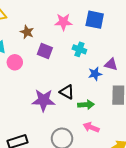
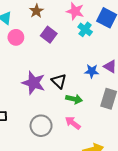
cyan cross: (79, 49) -> (85, 29), moved

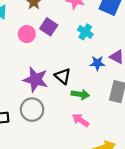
cyan cross: (85, 29) -> (85, 32), moved
pink circle: (16, 37) -> (27, 34), moved
gray circle: (41, 126) -> (32, 110), moved

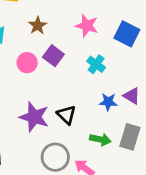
green arrow: (80, 94) -> (100, 139), moved
gray circle: (32, 110) -> (55, 157), moved

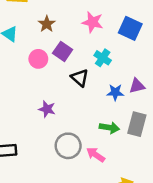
purple triangle: (132, 96) -> (137, 86), turned -42
black triangle: (66, 115) -> (80, 78), moved
purple star: (34, 117) -> (47, 109), size x0.6

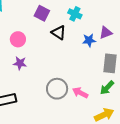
pink circle: (38, 59) -> (18, 39), moved
purple star: (47, 109) -> (20, 63), moved
green arrow: (109, 128) -> (107, 88), moved, turned 133

